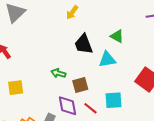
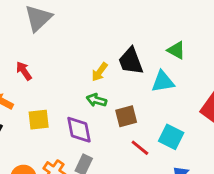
yellow arrow: (72, 12) -> (100, 72), moved
cyan square: (113, 100) -> (171, 137), turned 30
purple diamond: (67, 106) -> (79, 130), moved

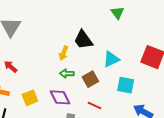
green triangle: (176, 50) -> (117, 13), moved, turned 40
cyan triangle: (163, 82) -> (111, 59), moved
red line: (140, 148) -> (94, 105), moved

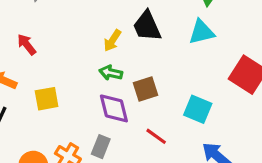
cyan triangle: (111, 59) -> (202, 32), moved
purple diamond: (60, 97) -> (114, 108), moved
red line: (94, 105) -> (156, 136), moved

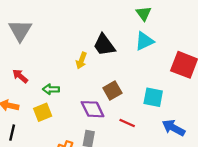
green arrow: (111, 73) -> (51, 89), moved

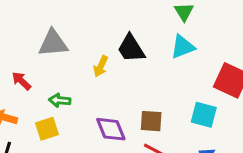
gray triangle: (20, 30) -> (53, 43), moved, turned 50
brown square: (112, 90) -> (151, 121), moved, turned 30
cyan square: (153, 97) -> (204, 115), moved

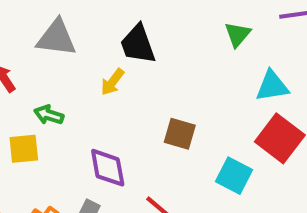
cyan triangle: (183, 47) -> (272, 86), moved
black trapezoid: (131, 48) -> (138, 44), moved
brown square: (151, 121) -> (180, 134), moved

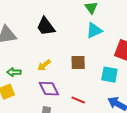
yellow arrow: (112, 82) -> (44, 65), moved, turned 32
cyan triangle: (272, 86) -> (94, 31), moved

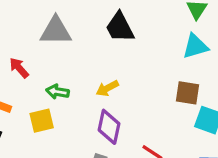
brown square: (78, 63) -> (187, 93), moved
purple diamond: (49, 89) -> (109, 127), turned 30

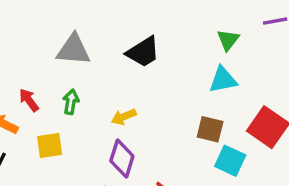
black trapezoid: (120, 27) -> (143, 52), turned -100
red arrow: (19, 68) -> (29, 100), moved
green arrow: (58, 92) -> (71, 102), moved, turned 85

